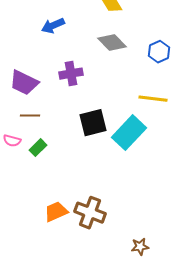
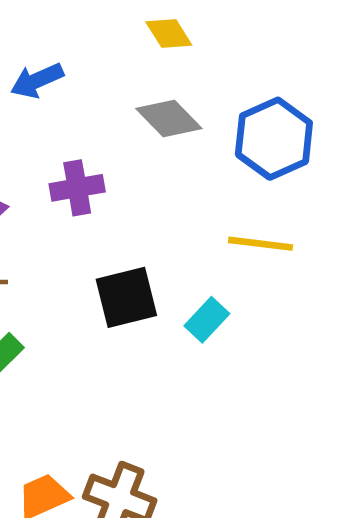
blue hexagon: (159, 52) -> (274, 139), size x1.6
cyan rectangle: (129, 133) -> (207, 320), size x0.6

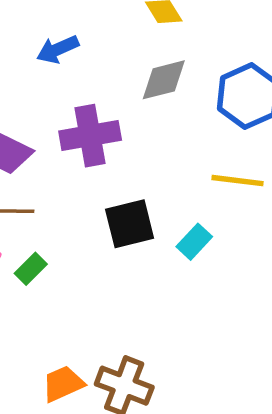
gray diamond: (169, 119) -> (164, 80), turned -60
purple cross: (77, 188) -> (90, 136), size x1.4

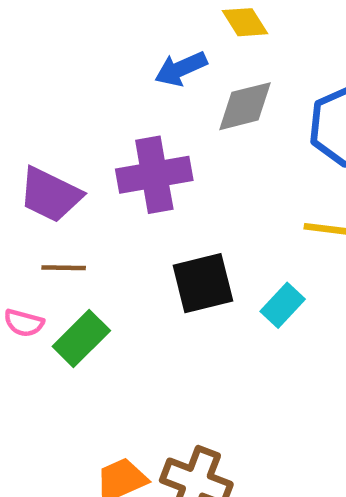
blue arrow: (58, 49) -> (181, 69), moved
green rectangle: (31, 269) -> (81, 338), size x1.4

